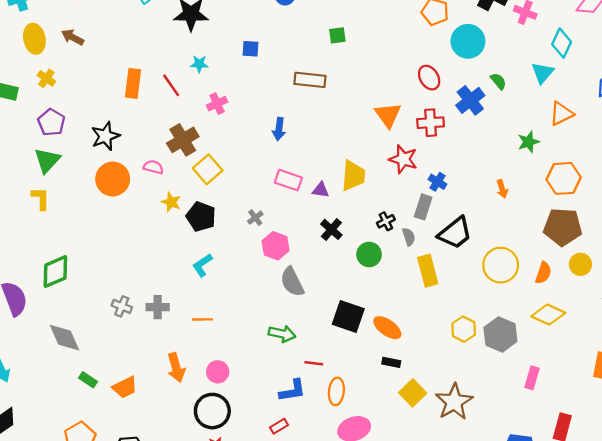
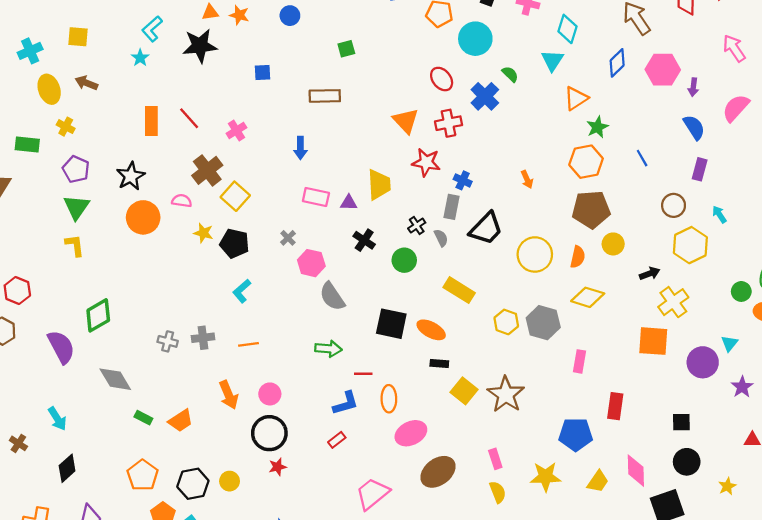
cyan star: (199, 64) -> (140, 58), moved, turned -30
green star: (528, 142) -> (597, 127), moved
yellow rectangle: (428, 271) -> (459, 290), moved, turned -36

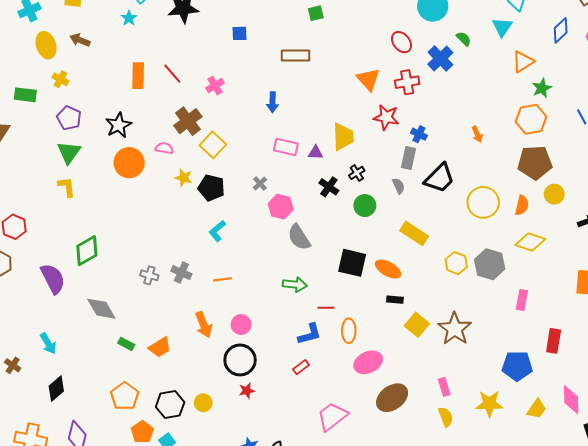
black cross: (417, 225) -> (357, 173), moved
gray cross: (203, 338) -> (181, 273), turned 30

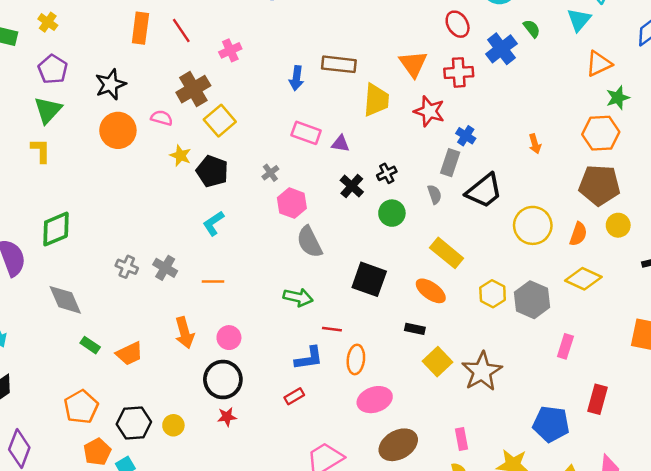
brown rectangle: (296, 56) -> (339, 64), moved
yellow trapezoid: (343, 137) -> (376, 100), moved
orange ellipse: (388, 269) -> (431, 291), moved

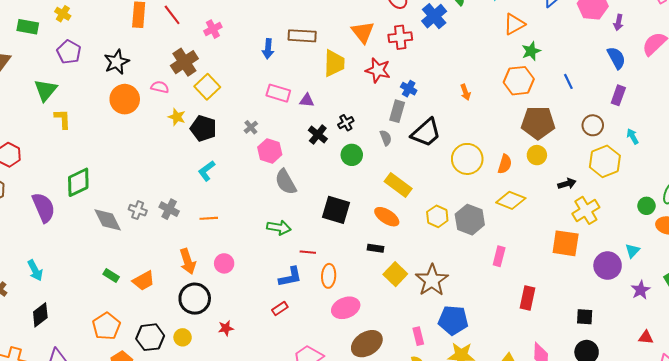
green triangle: (48, 110) -> (46, 90), moved
brown pentagon: (599, 185) -> (538, 123), moved
gray diamond: (65, 300) -> (108, 220), moved
black circle: (223, 380) -> (195, 299), moved
blue pentagon: (551, 424) -> (453, 320), moved

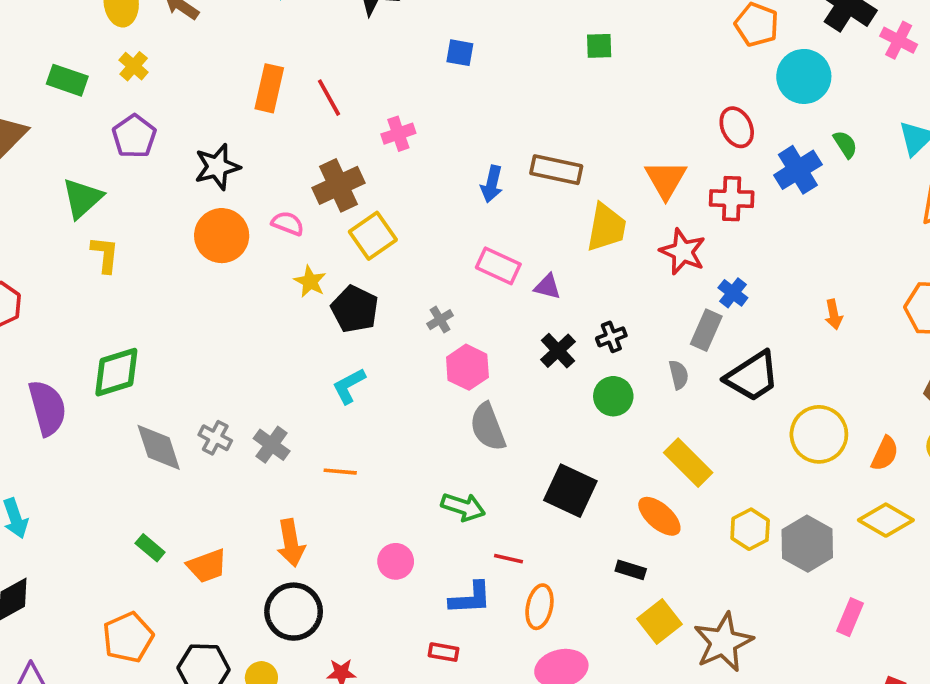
pink circle: (224, 263) -> (396, 561), moved
red rectangle: (280, 308) -> (444, 652), turned 35

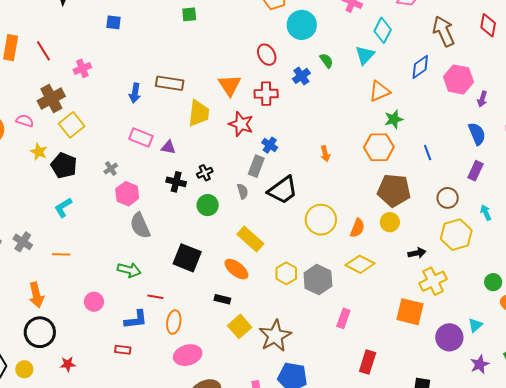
blue cross: (798, 170) -> (301, 76), size x0.7
black cross: (558, 351) -> (176, 182), turned -30

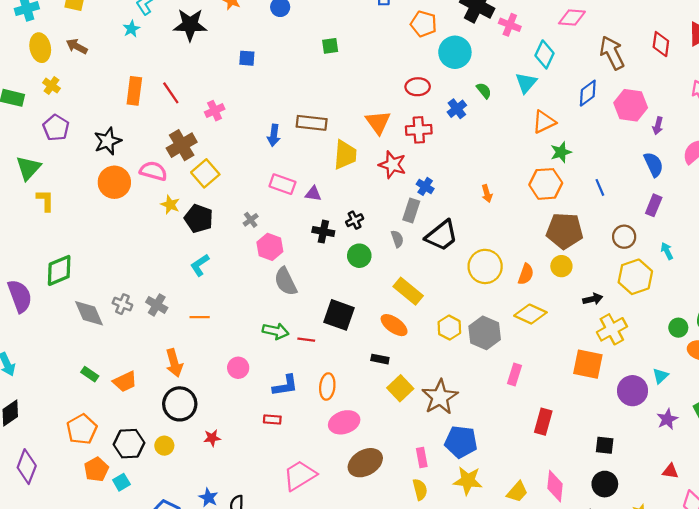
red ellipse: (267, 55) -> (418, 87), turned -60
pink semicircle: (25, 121) -> (153, 171), size x1.4
red line: (155, 297) -> (306, 340), moved

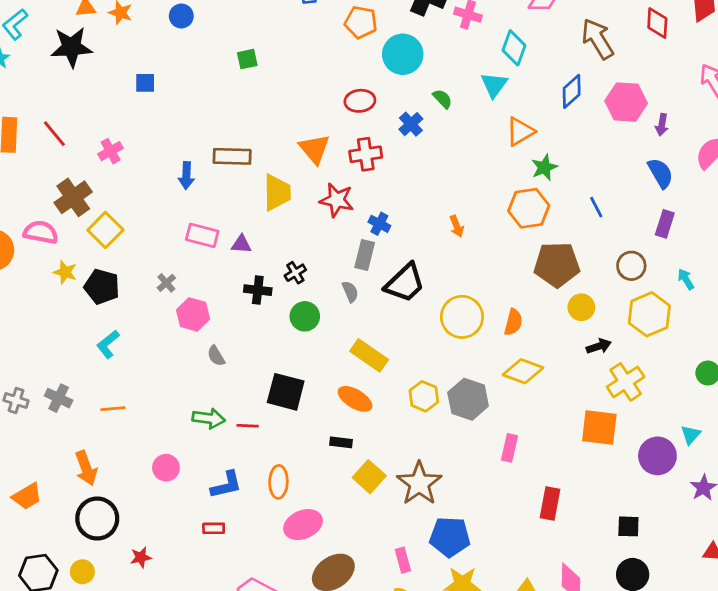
yellow circle: (561, 266) -> (581, 307), moved
gray semicircle: (286, 282) -> (216, 356), size x0.6

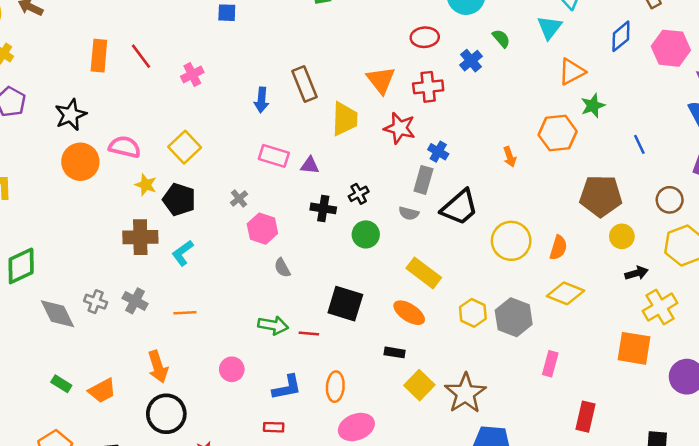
brown rectangle: (232, 156) -> (305, 84), turned 64
brown cross: (73, 197) -> (140, 237), moved, turned 32
orange hexagon: (529, 208) -> (558, 133), moved
gray semicircle: (350, 292) -> (409, 213), turned 126

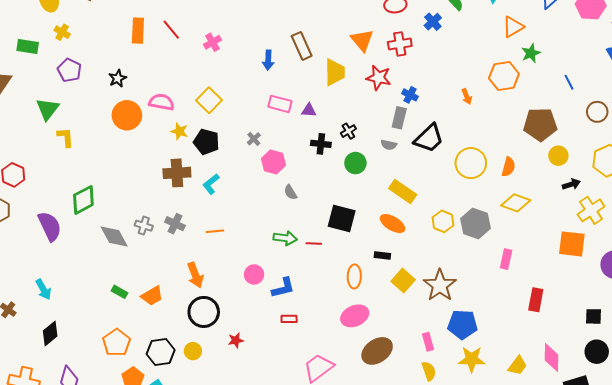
black star: (71, 115) -> (118, 78), size x0.7
brown circle: (670, 200) -> (597, 112), moved
blue L-shape: (287, 387) -> (283, 288), moved
orange ellipse: (335, 387) -> (354, 276), moved

